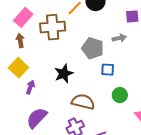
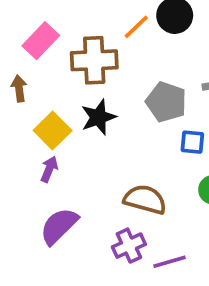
brown arrow: (20, 41) -> (19, 89), moved
yellow square: (18, 68) -> (53, 130), moved
black star: (64, 74) -> (98, 117), moved

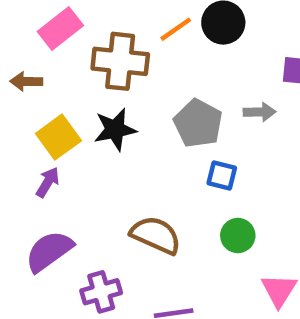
brown arrow: (19, 89) -> (26, 81), turned -90
purple cross: (129, 246) -> (101, 292), moved

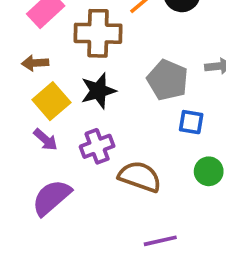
brown arrow: (26, 81) -> (35, 63), moved
purple arrow: (48, 182) -> (46, 140), turned 105
purple cross: (101, 292) -> (97, 146), moved

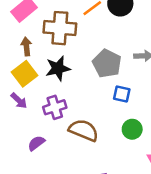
brown arrow: (35, 63) -> (26, 46), moved, turned 84
purple semicircle: (51, 197) -> (36, 143), moved, size x0.6

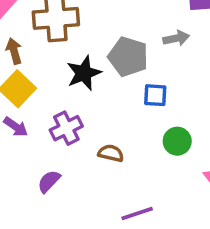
black star: (58, 68) -> (84, 73), moved
brown semicircle: (84, 130) -> (111, 153), size x0.6

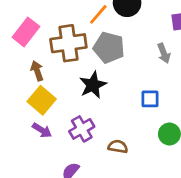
gray arrow: (176, 38) -> (164, 53), turned 84
gray pentagon: (128, 57) -> (109, 48), moved

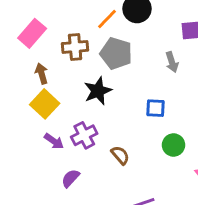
brown cross: (68, 43) -> (75, 47), size x0.7
purple arrow: (42, 130) -> (54, 141), moved
brown semicircle: (118, 147) -> (120, 155), turned 36

